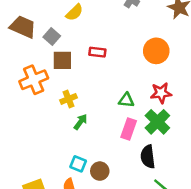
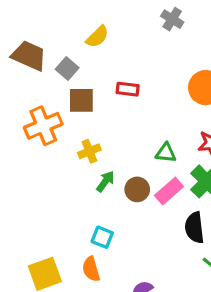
pink rectangle: (129, 129) -> (169, 191), turned 30
brown circle: (100, 171) -> (137, 189), moved

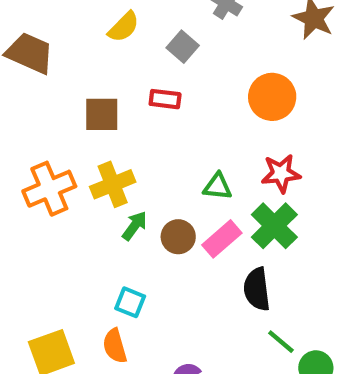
gray square: (67, 68) -> (183, 47), moved
orange cross: (43, 126) -> (49, 189), moved
yellow cross: (89, 151) -> (113, 184), size x1.4

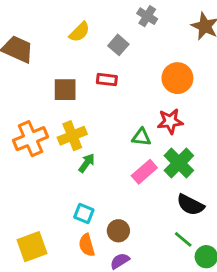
red star: (281, 173) -> (170, 121), moved
brown circle: (178, 237) -> (118, 231), moved
black semicircle: (257, 289) -> (190, 205), moved, turned -56
orange semicircle: (115, 346) -> (87, 245), moved

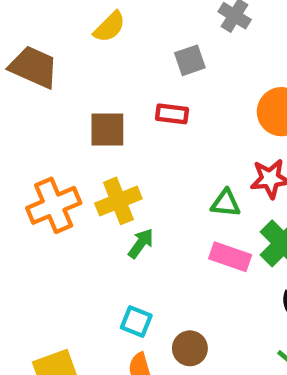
yellow semicircle: (79, 32) -> (110, 27), moved
gray square: (118, 45) -> (190, 60), turned 30
pink rectangle: (144, 172) -> (230, 257), turned 60

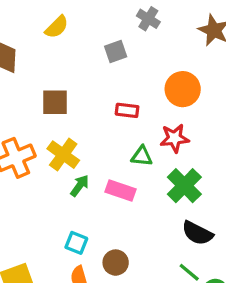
red rectangle: (172, 114) -> (127, 110), moved
yellow cross: (118, 201) -> (63, 155), turned -32
pink rectangle: (230, 257) -> (120, 191), moved

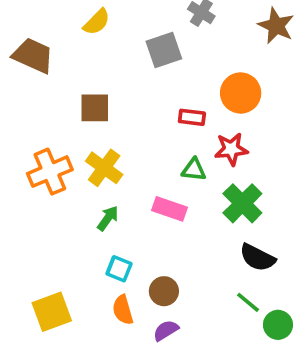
gray square: (116, 51) -> (164, 50), size x1.4
red rectangle: (127, 110) -> (192, 117), moved
green arrow: (80, 186) -> (108, 218), moved

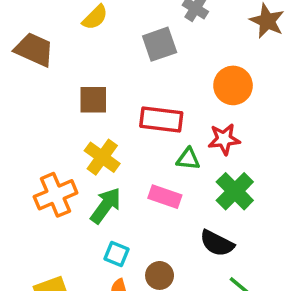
red rectangle: (192, 117) -> (161, 120), moved, size x1.6
orange cross: (50, 172) -> (56, 195), moved
green arrow: (108, 218) -> (106, 206), size x1.5
black semicircle: (257, 258) -> (217, 243), moved

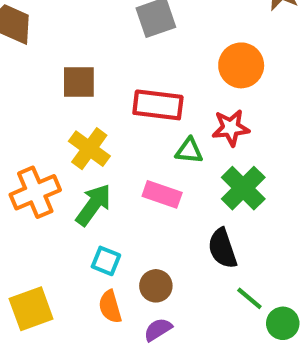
black semicircle: (217, 243) -> (222, 248), turned 44

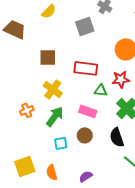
orange cross: (35, 192) -> (27, 110), size x0.6
cyan square: (106, 261) -> (61, 143), turned -32
brown circle: (156, 286) -> (85, 135), moved
orange semicircle: (110, 307) -> (52, 172), moved

